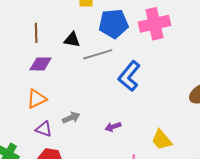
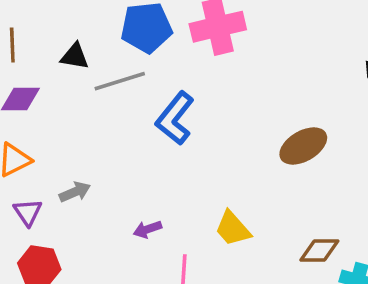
purple arrow: (113, 127) -> (147, 229), moved
purple triangle: (44, 129) -> (28, 212), turned 36

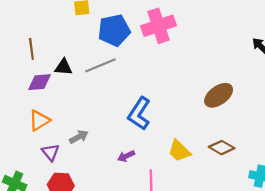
black triangle: (75, 56) -> (63, 67), moved
blue L-shape: (175, 118) -> (139, 114), moved
brown diamond: (319, 251) -> (222, 148), moved, turned 35

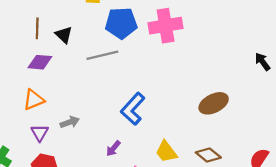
black triangle: (63, 67) -> (64, 35), moved, turned 30
purple arrow: (126, 156) -> (113, 148), turned -35

